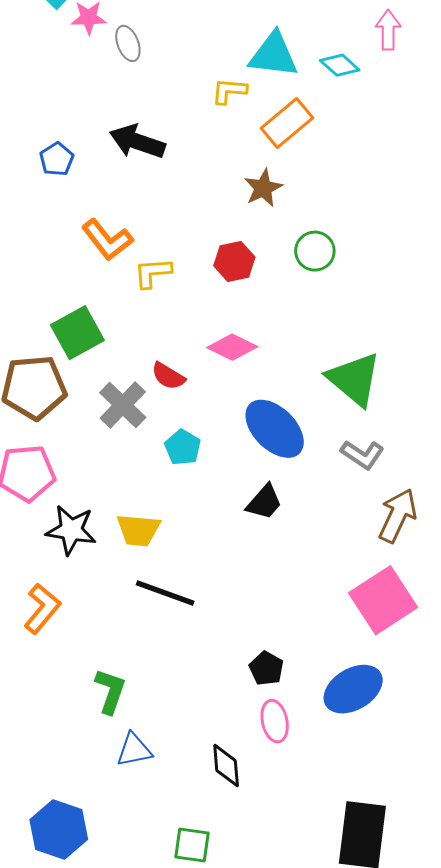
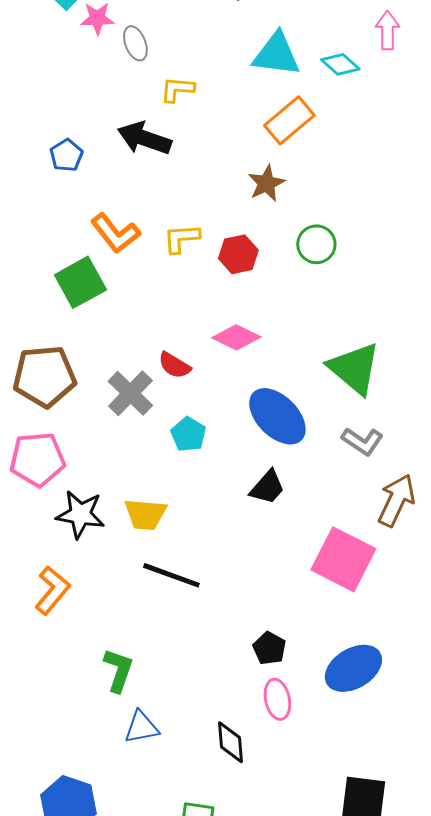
yellow L-shape: (229, 91) -> (177, 89), moved
yellow L-shape: (153, 273) -> (181, 238), moved
green square: (77, 333) -> (80, 282), moved
pink square: (383, 600) -> (343, 559), moved, turned -30

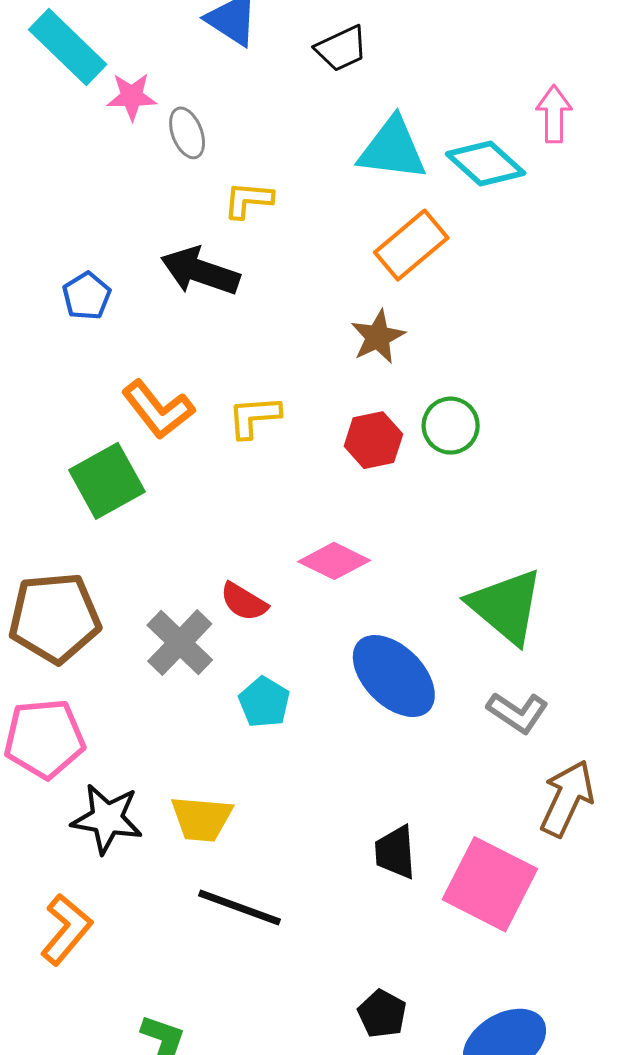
cyan diamond: (340, 64) -> (486, 164), size x1.4
red hexagon: (238, 254) -> (373, 440), moved
black trapezoid: (267, 487) -> (395, 852), moved, turned 135

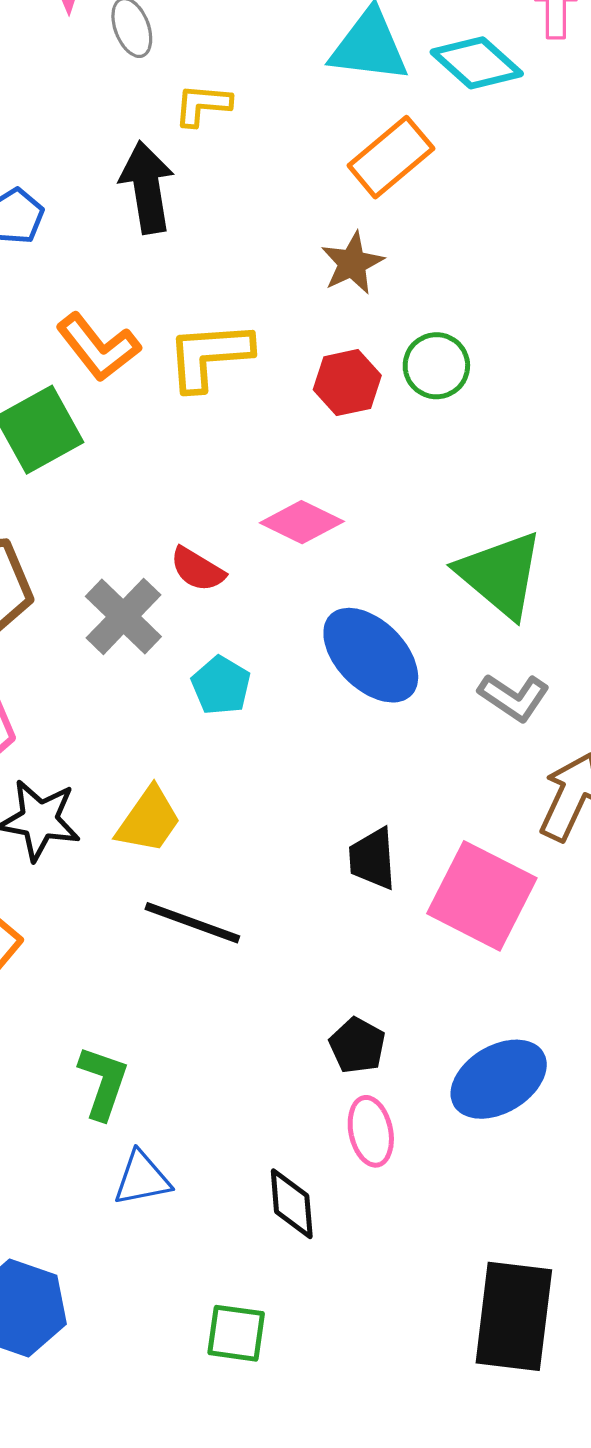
black arrow: (200, 271) -> (147, 187), turned 62
yellow L-shape: (254, 417) -> (209, 356), size x1.4
yellow trapezoid: (202, 819) -> (149, 820), turned -60

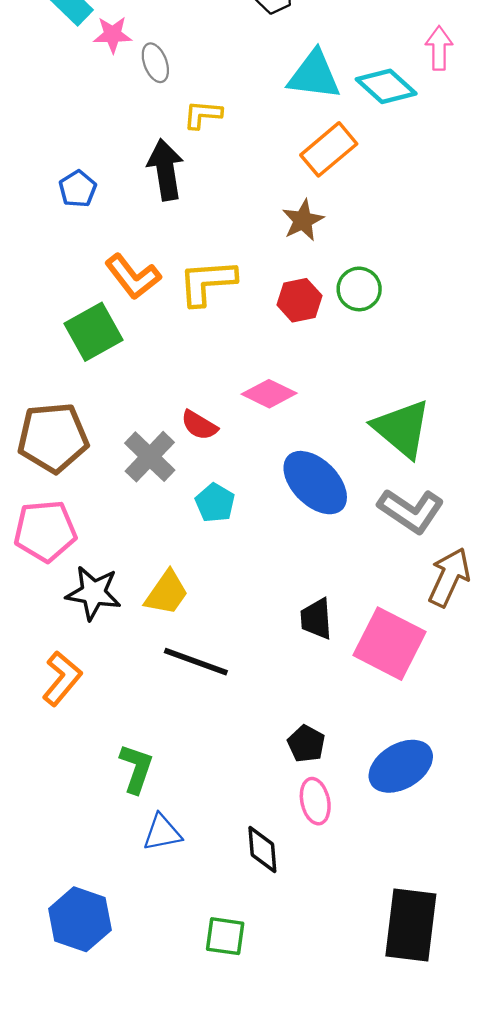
gray L-shape: (514, 697) -> (411, 511), size x1.4

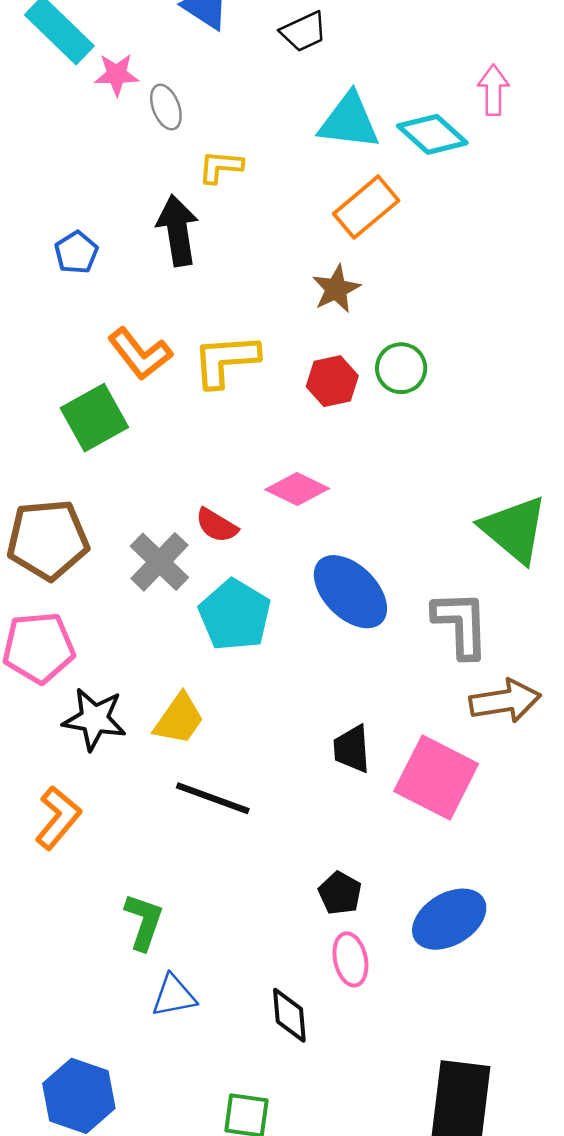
green triangle: (402, 429) -> (514, 529), moved
cyan pentagon: (215, 503) -> (235, 615), size x1.6
gray L-shape: (411, 511) -> (461, 624), turned -126
brown arrow: (449, 577) -> (505, 701), turned 56

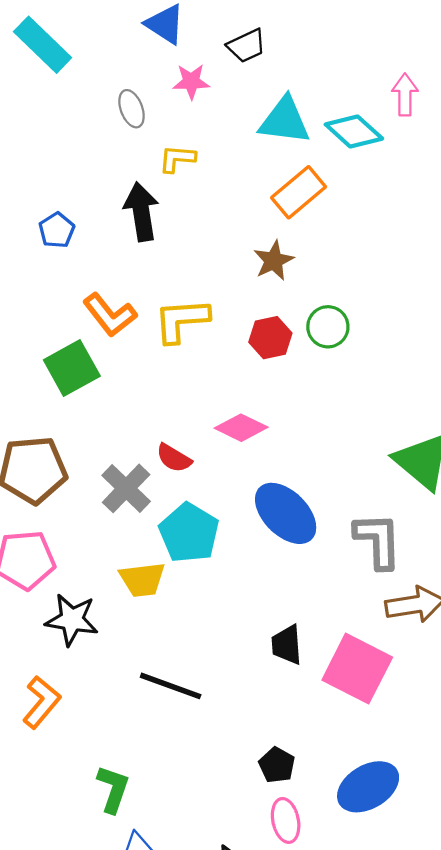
pink star: (117, 75) -> (191, 82), moved
yellow trapezoid: (179, 719) -> (142, 580), moved, turned 48

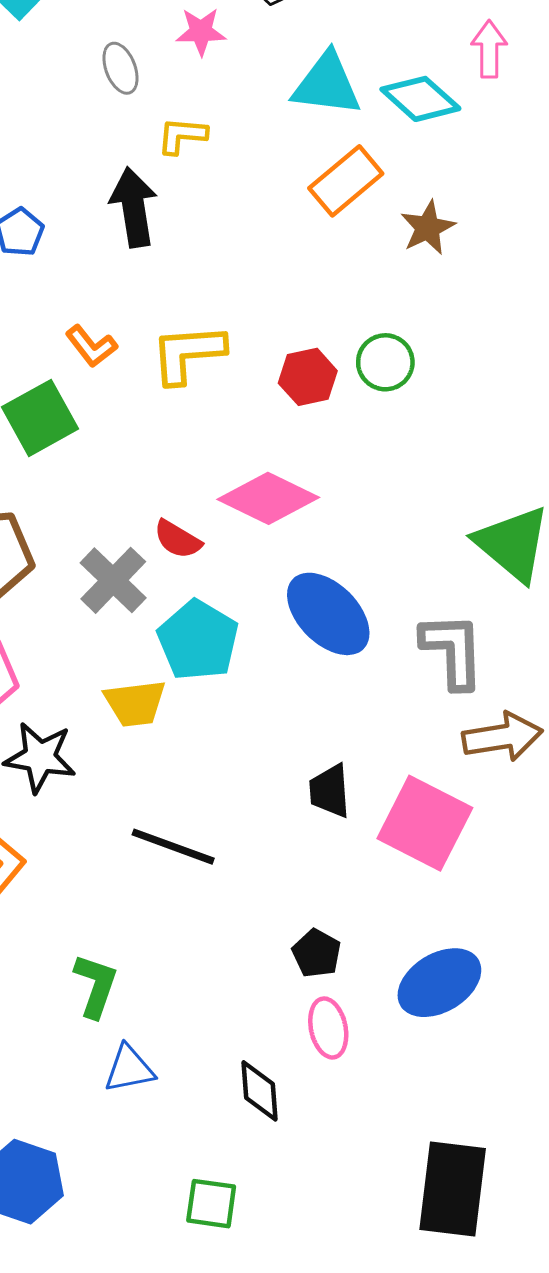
brown star: (274, 261) -> (428, 228), moved
orange L-shape: (110, 315) -> (91, 346), size x0.7
pink diamond: (241, 428) -> (268, 498), size x1.4

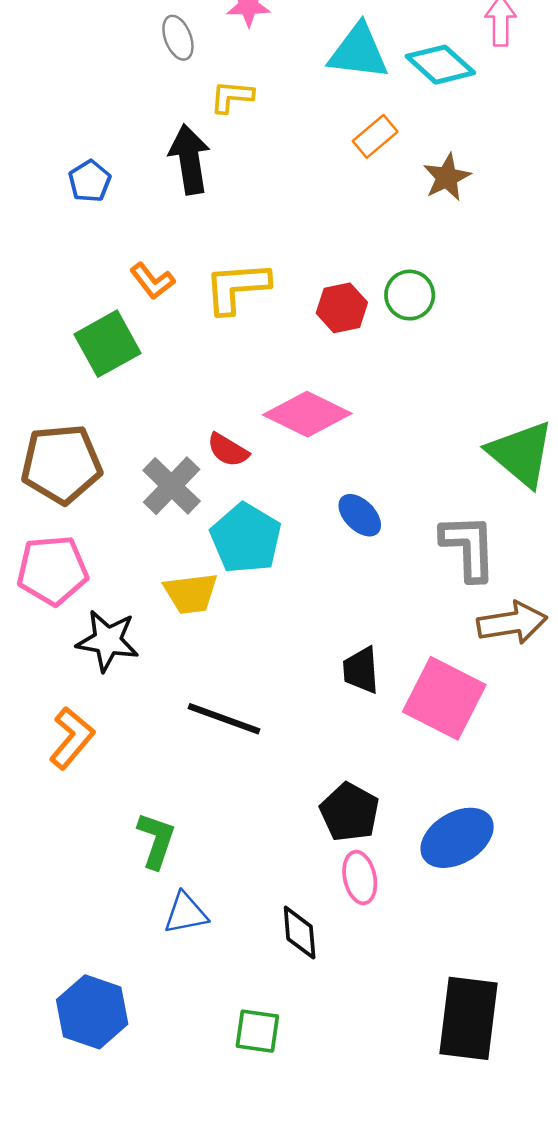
orange rectangle: (346, 181) -> (375, 136), size x0.7
blue ellipse: (328, 614) -> (360, 515), size x0.6
black pentagon: (317, 953) -> (350, 812), size x1.4

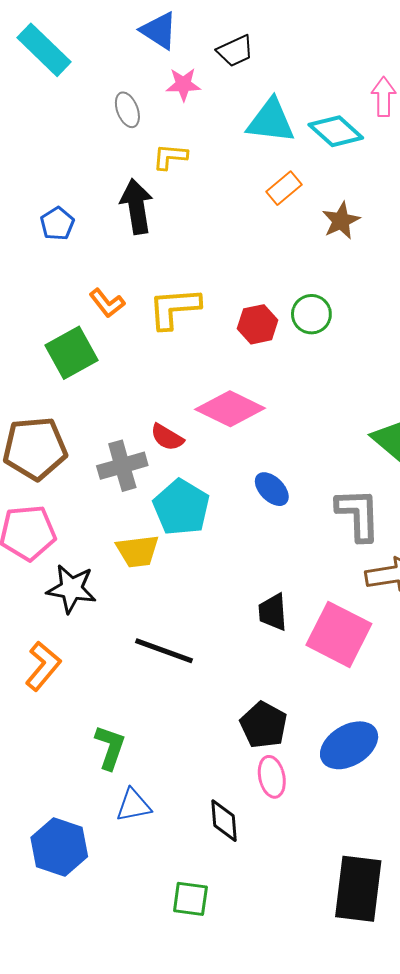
gray cross: (172, 486) -> (122, 466), turned 30
blue hexagon: (92, 1012) -> (59, 847), moved

